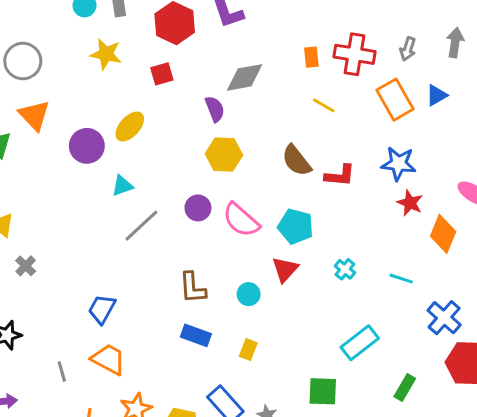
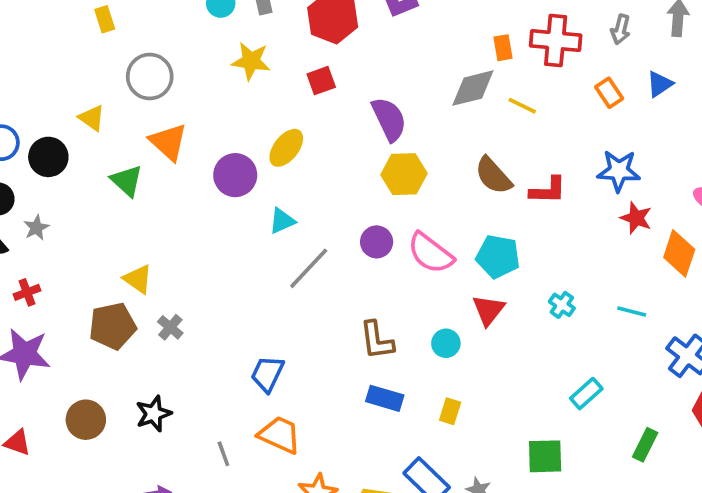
gray diamond: (245, 77) -> (473, 88), moved
orange rectangle: (395, 100) -> (609, 93), size x0.6
purple semicircle: (215, 109) -> (389, 119), size x1.4
cyan rectangle: (360, 343) -> (586, 394), size x0.7

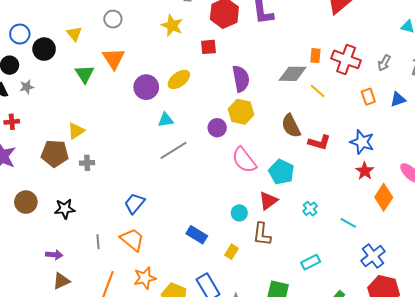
gray circle: (150, 76) -> (113, 19), size x0.7
purple circle: (377, 242) -> (217, 128), moved
yellow triangle: (138, 279) -> (76, 131), turned 36
gray cross: (170, 327) -> (87, 163), turned 32
brown L-shape: (377, 340) -> (262, 234), moved

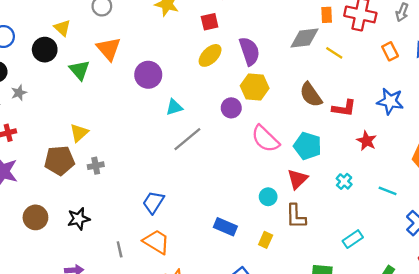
black circle: (44, 49) -> (45, 50), moved
yellow ellipse: (179, 79) -> (210, 55), moved
red star: (365, 171) -> (367, 141), moved

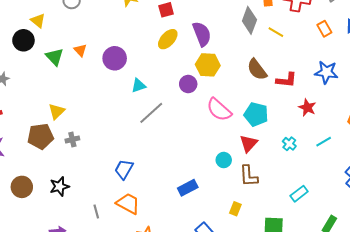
gray diamond: (305, 38) -> (249, 20), turned -60
orange triangle: (109, 49) -> (80, 50), moved, size x0.6
cyan line: (388, 191) -> (324, 142), moved, turned -49
blue rectangle: (225, 227) -> (188, 188), turned -48
yellow rectangle: (266, 240) -> (235, 209), moved

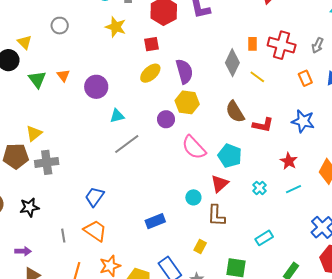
red star: (307, 108) -> (289, 161), moved
gray cross: (72, 139) -> (47, 162), size x1.6

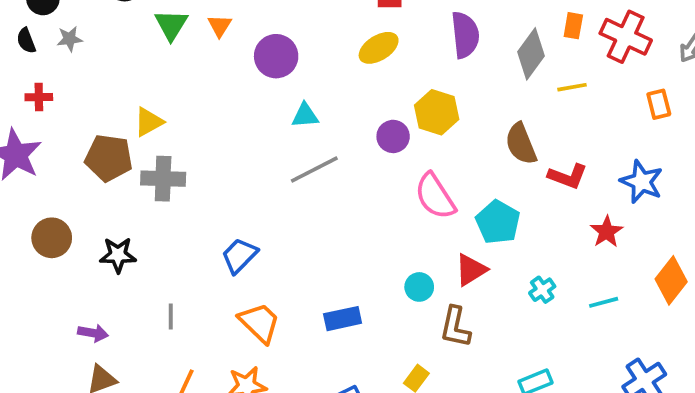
purple semicircle: (184, 71) -> (465, 35), moved
yellow line: (257, 77) -> (572, 87), turned -56
red star: (289, 161) -> (607, 232), moved
orange trapezoid: (95, 231) -> (260, 323), moved

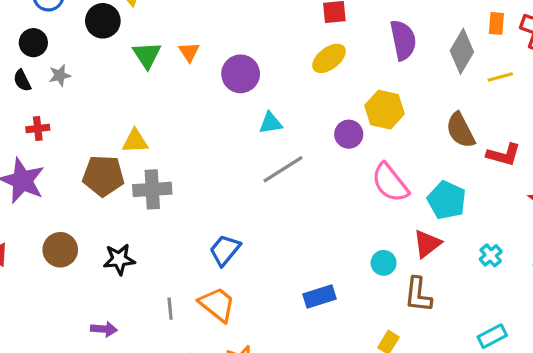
yellow triangle: (149, 122) -> (135, 141), turned 32
orange trapezoid: (260, 323) -> (217, 304), moved

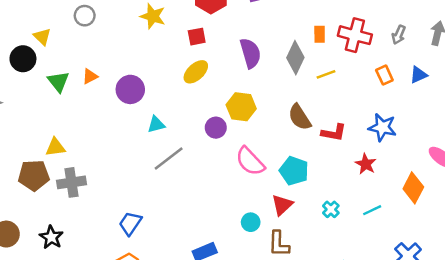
orange triangle: (189, 52) -> (90, 76), turned 42
black star: (119, 259) -> (51, 237), turned -30

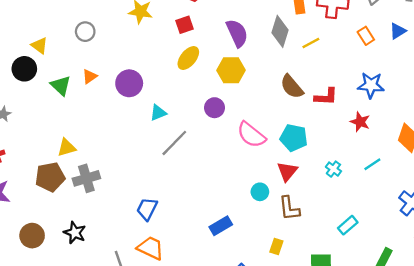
gray circle: (85, 16) -> (85, 32), moved
yellow hexagon: (241, 107) -> (231, 70), moved

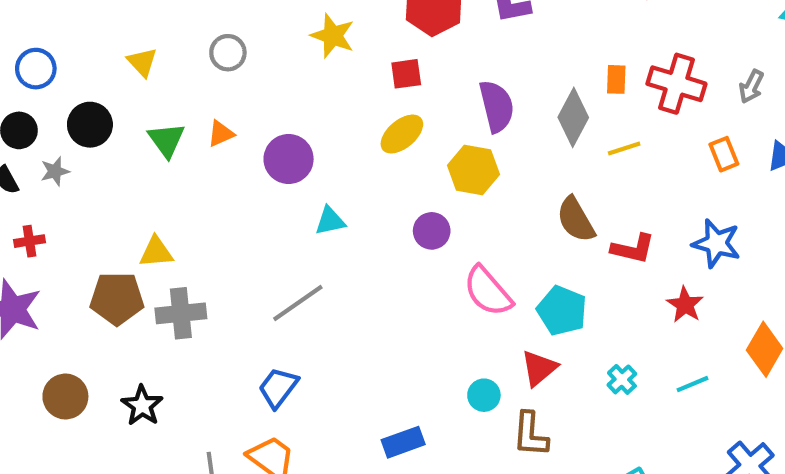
black circle: (24, 69) -> (90, 125), moved
gray line: (174, 143) -> (298, 303), moved

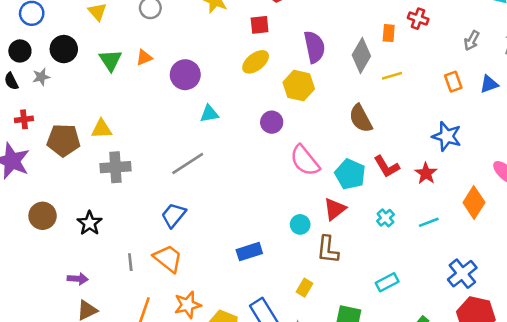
red cross: (676, 84) -> (418, 19), moved, size x0.6
red L-shape: (633, 249) -> (387, 167), moved, turned 44
brown pentagon: (117, 298) -> (64, 140), moved

